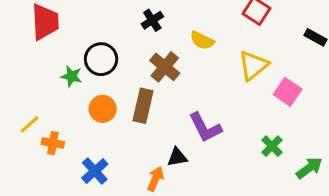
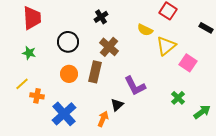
yellow semicircle: (202, 40) -> (145, 30), moved
green star: (71, 76) -> (29, 53), moved
black triangle: (177, 157) -> (117, 105), turned -32
blue cross: (95, 171) -> (64, 114), size x1.4

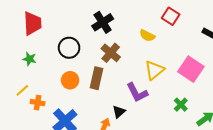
black cross: (101, 17) -> (103, 22), size x1.5
yellow triangle: (166, 46) -> (154, 70), moved
pink square: (188, 63) -> (191, 69), size x1.4

